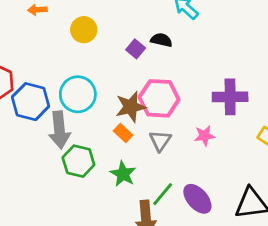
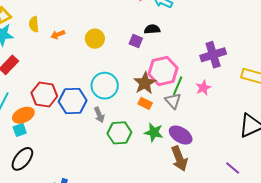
gray arrow: (59, 130) -> (99, 115), size x0.6
green line: (163, 194) -> (178, 86), moved
purple ellipse: (197, 199) -> (181, 135), moved

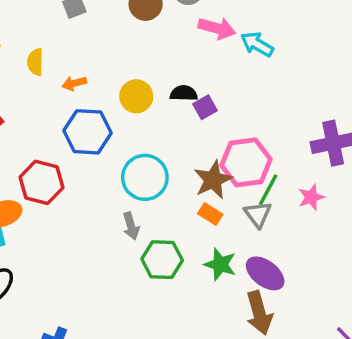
black semicircle: (152, 29) -> (184, 93), moved
purple square: (136, 41) -> (205, 107), turned 32
blue hexagon: (73, 101) -> (87, 132), moved

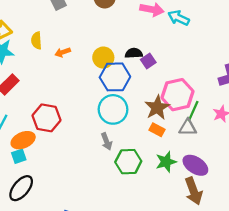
blue hexagon: (87, 132) -> (115, 77), moved
gray triangle: (258, 214) -> (188, 128), turned -48
green star: (220, 264) -> (166, 162), turned -30

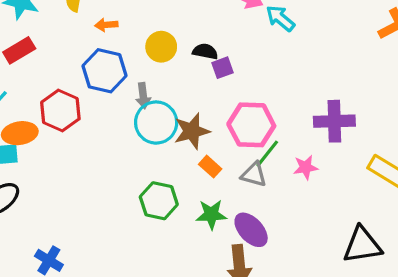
blue hexagon: (115, 77) -> (104, 71), moved
brown star: (157, 108) -> (192, 131), moved
gray arrow: (107, 141) -> (143, 96), moved

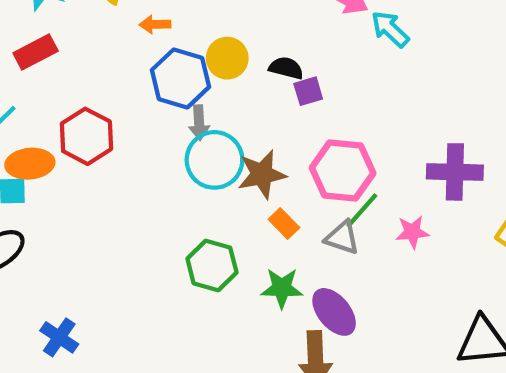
blue hexagon: (104, 71) -> (180, 78), moved

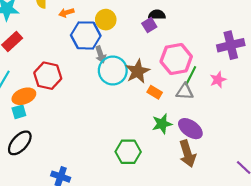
black semicircle: (286, 68) -> (157, 15), moved
green hexagon: (212, 266) -> (128, 152), moved

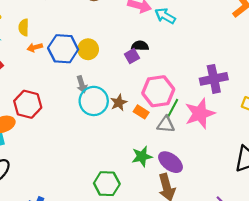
orange arrow: (66, 13) -> (35, 47), moved
blue hexagon: (86, 35) -> (63, 49), moved
brown star: (138, 71) -> (119, 103), size x0.7
pink star: (218, 80) -> (200, 113), size x1.8
orange rectangle: (155, 92) -> (141, 112), moved

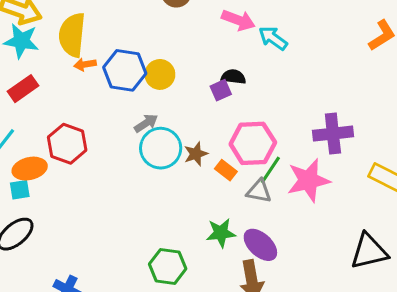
yellow semicircle: (24, 27) -> (72, 35), size x1.8
gray arrow: (82, 84) -> (146, 123), turned -112

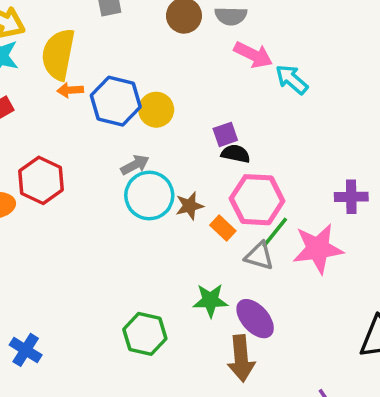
black semicircle: (233, 77) -> (236, 154), moved
purple cross: (333, 134) -> (351, 197), size x0.7

